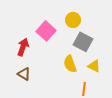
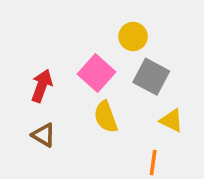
pink square: (46, 31) -> (97, 73), moved
yellow semicircle: (70, 64) -> (106, 117), moved

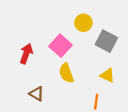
gray square: (151, 77) -> (106, 41), moved
brown triangle: (44, 135) -> (37, 94), moved

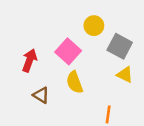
yellow triangle: (107, 75) -> (125, 75), moved
brown triangle: (37, 94) -> (41, 95), moved

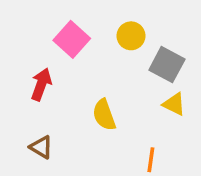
pink square: (68, 51) -> (72, 39), moved
brown triangle: (41, 95) -> (41, 147), moved

